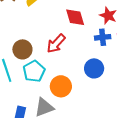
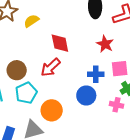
red diamond: (75, 17) -> (60, 43), moved
blue cross: (103, 37) -> (96, 74), moved

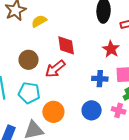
brown circle: (17, 70) -> (29, 60), moved
cyan pentagon: (26, 93) -> (29, 93), turned 30
blue circle: (86, 95) -> (92, 110), moved

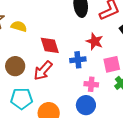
yellow semicircle: (39, 21) -> (19, 26), turned 56
blue cross: (100, 79) -> (78, 60), moved
pink cross: (119, 110) -> (91, 84), moved

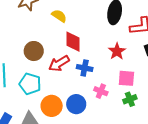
yellow semicircle: (19, 26) -> (59, 16), moved
blue cross: (78, 60) -> (85, 68), moved
blue circle: (86, 105) -> (76, 104), moved

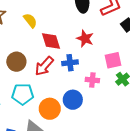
yellow semicircle: (59, 16) -> (30, 21), turned 35
red star: (117, 51) -> (85, 39), moved

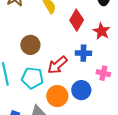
red diamond: (51, 41) -> (77, 20), moved, turned 40
red arrow: (44, 66) -> (57, 65), moved

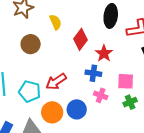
brown circle: (30, 45) -> (31, 44), moved
blue cross: (83, 53) -> (93, 73), moved

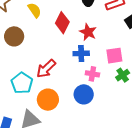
cyan pentagon: (30, 91) -> (22, 83), turned 30
blue circle: (77, 109) -> (84, 94), moved

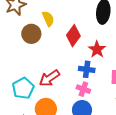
brown circle: (14, 36) -> (31, 34), moved
pink cross: (92, 74) -> (83, 89), moved

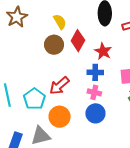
yellow semicircle: (48, 19) -> (60, 22), moved
brown circle: (31, 34) -> (54, 45), moved

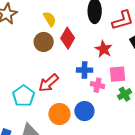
red star: (103, 51) -> (104, 49), moved
pink cross: (94, 92) -> (98, 85), moved
orange circle: (60, 117) -> (59, 114), moved

